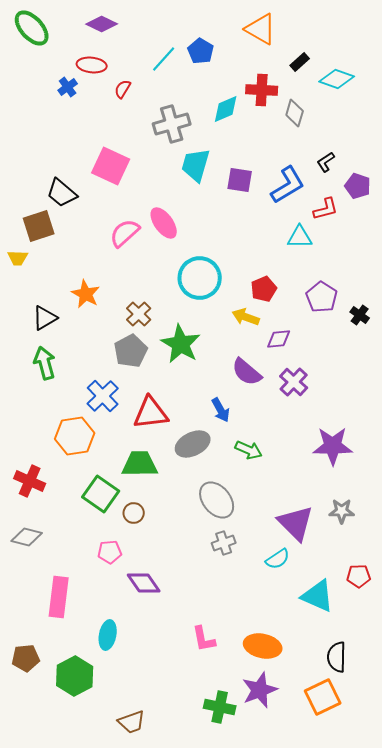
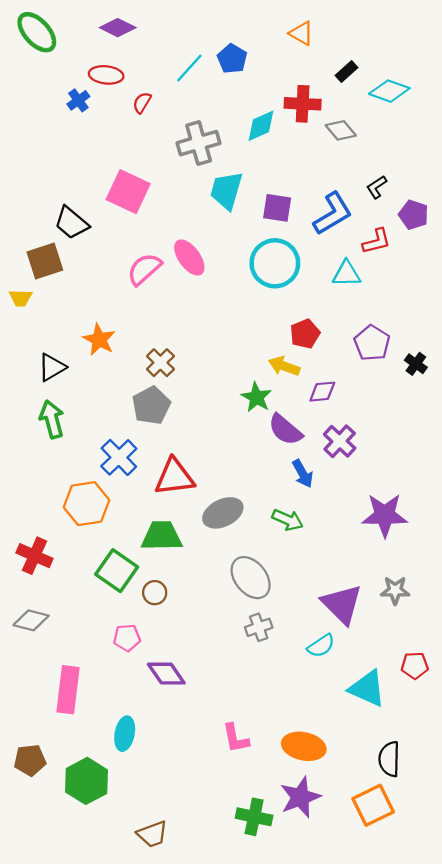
orange triangle: (261, 29) -> (301, 33), size x0.7
gray diamond: (295, 113) -> (341, 130), turned -56
cyan circle: (200, 278) -> (275, 263), moved
green star: (181, 344) -> (256, 397), moved, size x0.7
blue arrow: (221, 410) -> (303, 474), moved

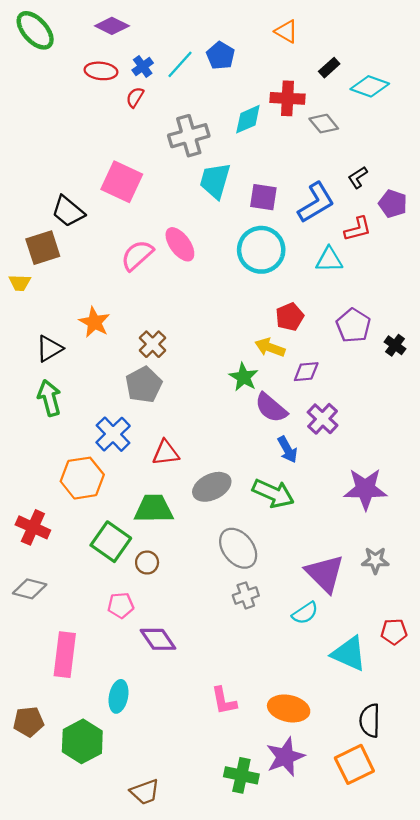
blue cross: (78, 100) -> (143, 67), moved
red triangle: (174, 477) -> (166, 453), size x0.7
green arrow: (288, 520) -> (273, 493), size x1.4

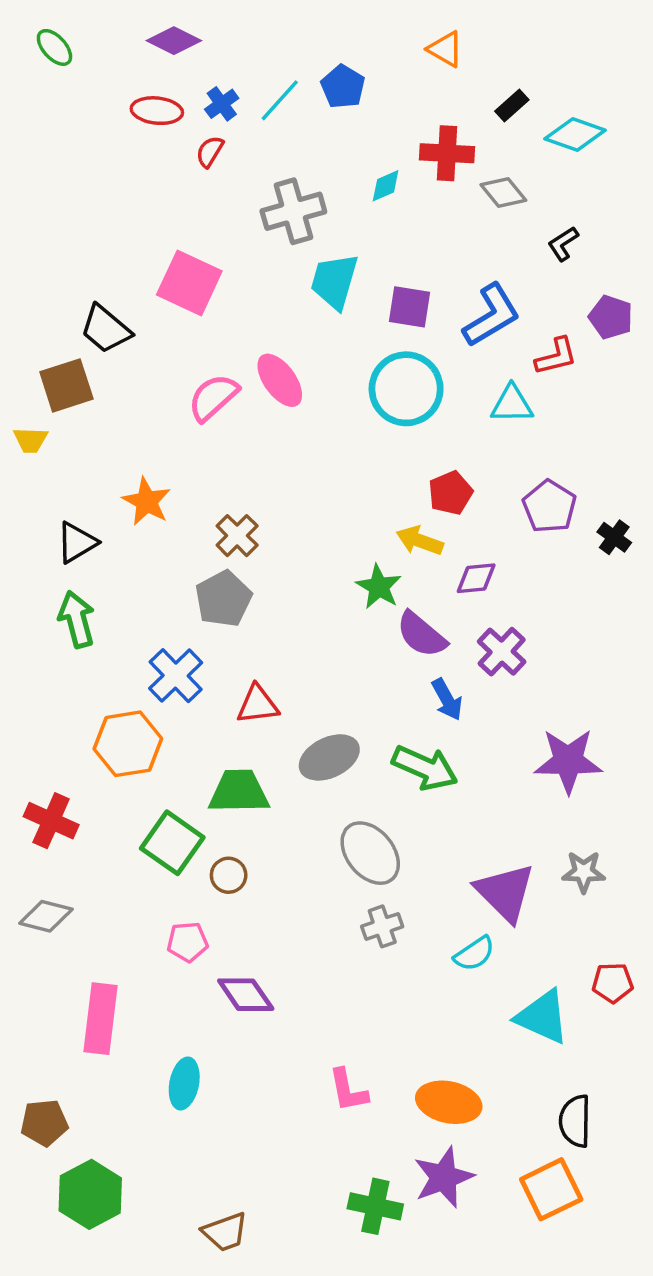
green ellipse: (35, 30) -> (54, 47), size x0.6
cyan diamond: (248, 119) -> (386, 186), size x0.7
black L-shape: (358, 177) -> (563, 244), moved
green hexagon: (82, 741) -> (90, 1194), moved

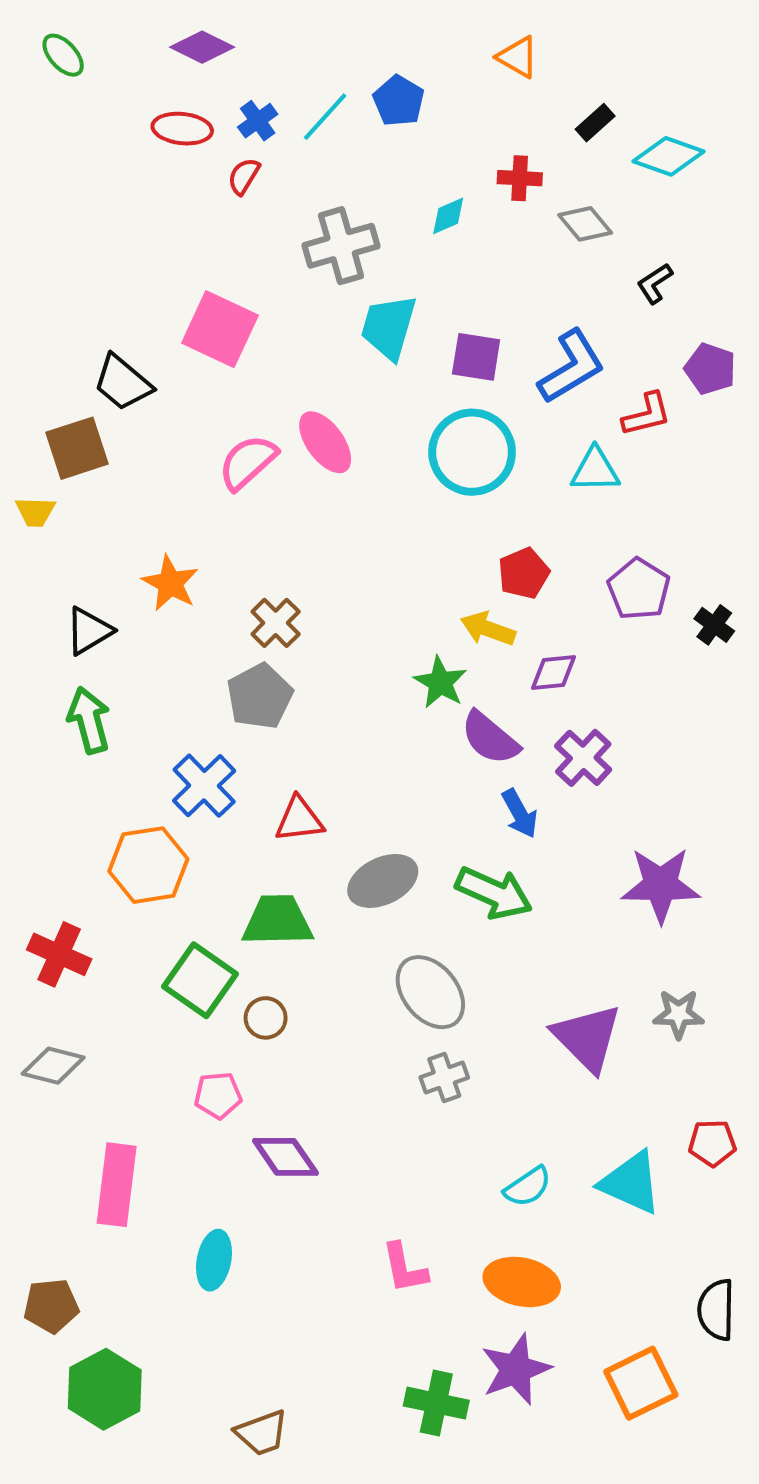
red cross: (447, 153) -> (520, 178), size x0.7
cyan semicircle: (474, 954) -> (528, 1187), moved
black semicircle: (575, 1121) -> (716, 1310), moved

